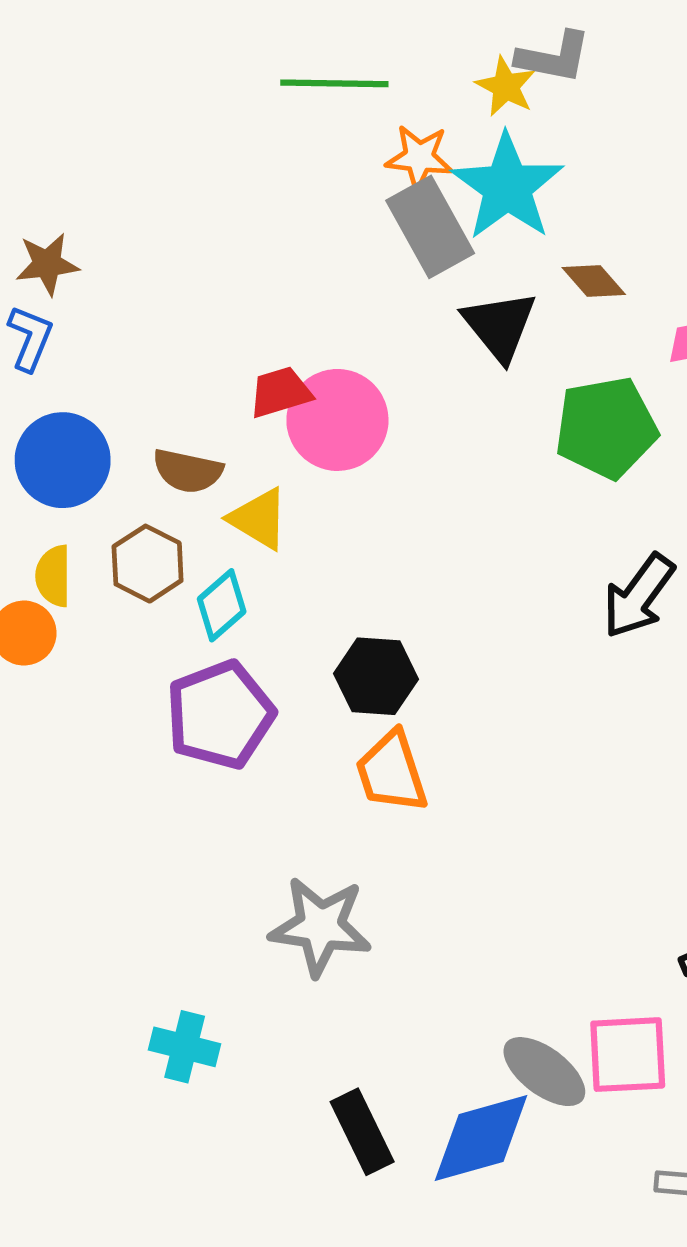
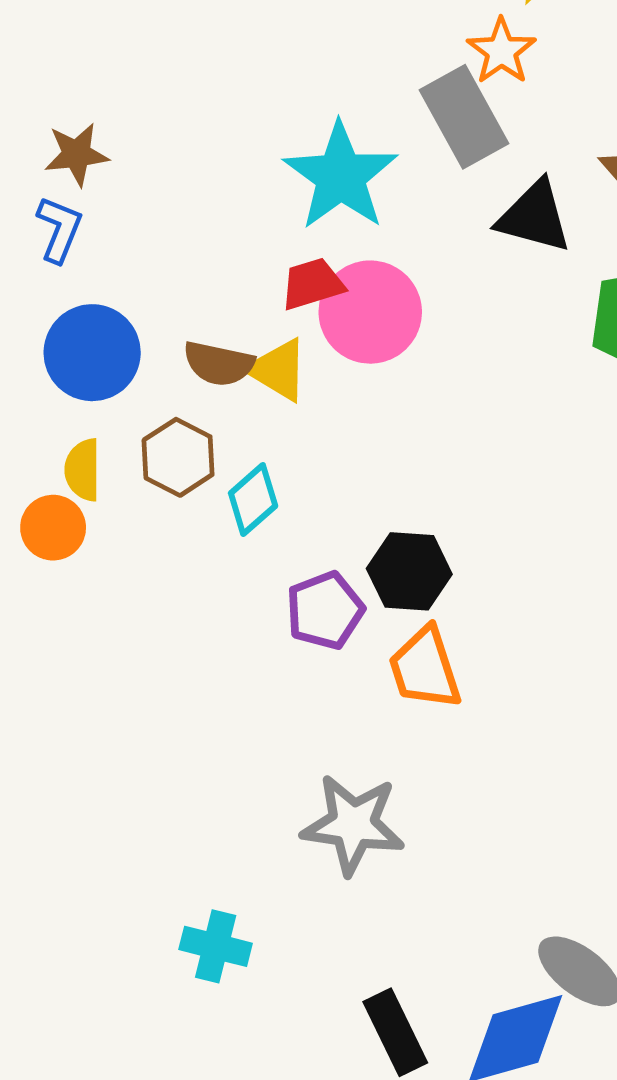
orange star: (419, 157) -> (501, 51), moved, turned 30
cyan star: (507, 187) -> (341, 176), moved
black triangle: (500, 326) -> (534, 217), turned -36
yellow triangle: (259, 519) -> (278, 370), moved
purple pentagon: (220, 715) -> (325, 610), moved, size x0.7

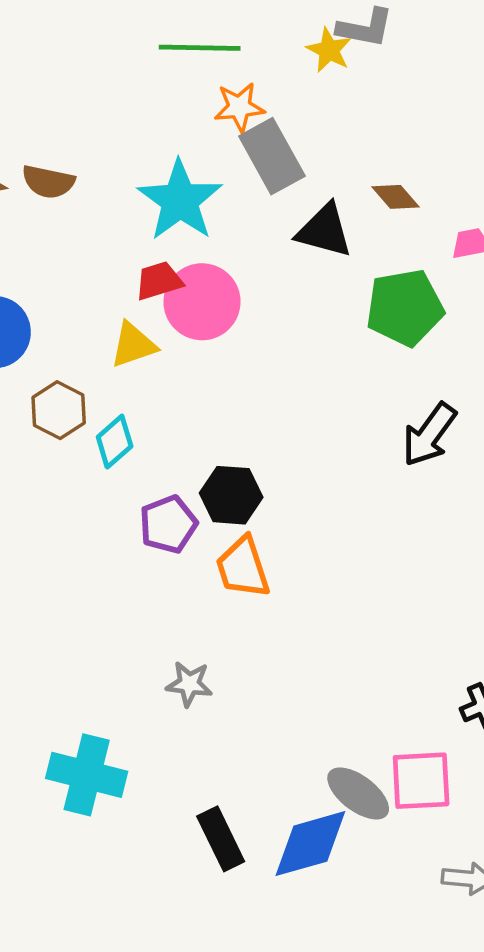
orange star: (501, 51) -> (239, 107), moved, turned 30
brown semicircle: (219, 364) -> (48, 182), moved
yellow triangle: (278, 370) -> (133, 345), turned -50
gray star: (353, 825) -> (189, 684), size x0.6
cyan cross: (216, 946) -> (87, 775), size x1.5

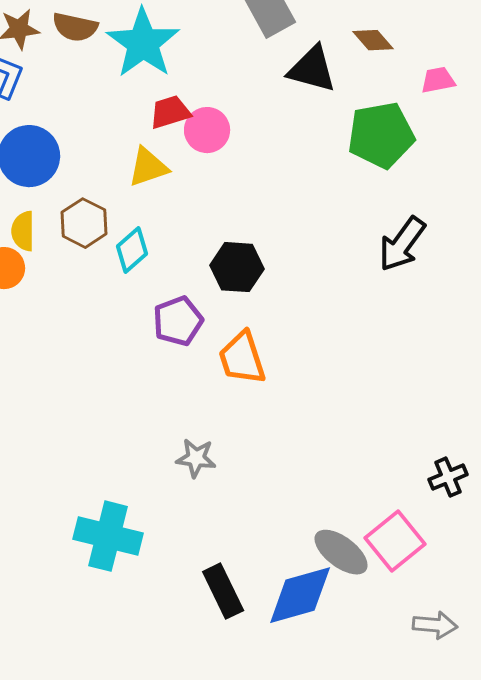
cyan star: (180, 200) -> (143, 43), moved
pink circle: (202, 302) -> (207, 130), size x0.7
black hexagon: (231, 495) -> (237, 267), moved
pink square: (421, 781) -> (395, 541), turned -36

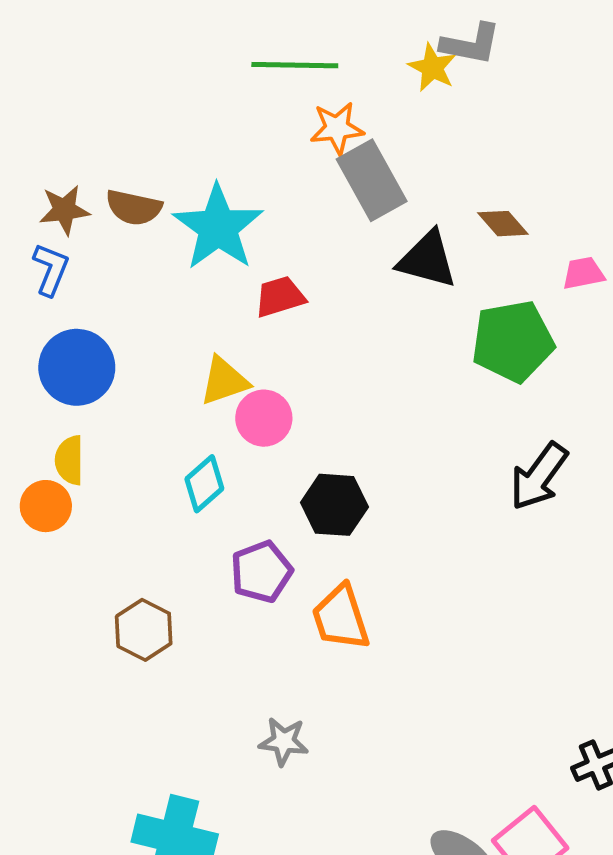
red trapezoid: (170, 112) -> (280, 297), moved
pink circle: (207, 130) -> (264, 418), moved
brown hexagon: (84, 223) -> (144, 630), moved

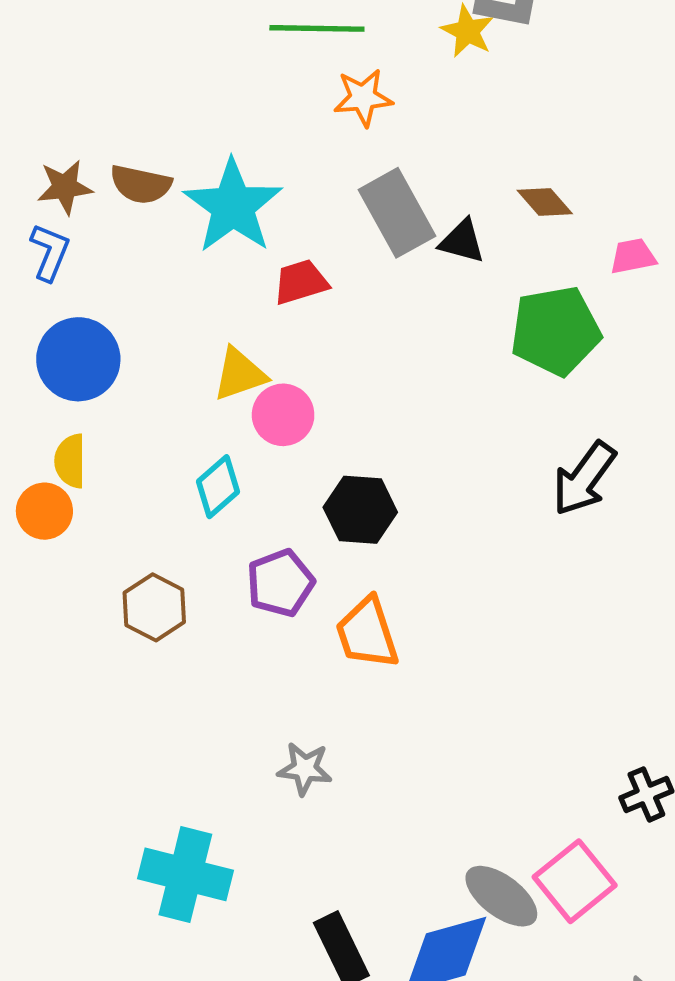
gray rectangle: (372, 180) -> (397, 213), moved
black triangle: (427, 260) -> (462, 241), size x0.7
brown hexagon: (144, 630) -> (154, 607), moved

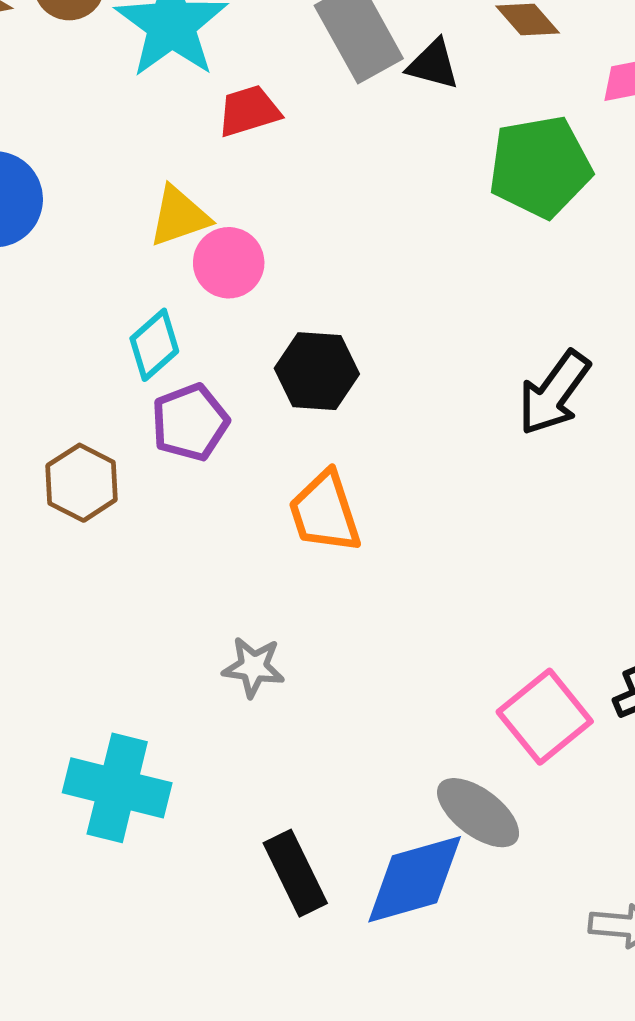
black arrow: (584, 479) -> (554, 393), moved
purple pentagon: (280, 583) -> (190, 422), moved
pink square: (575, 881) -> (545, 717), moved

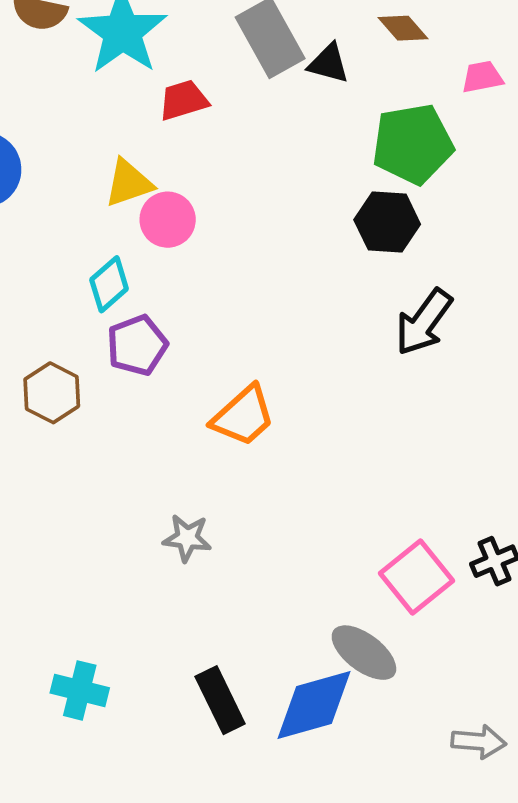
black hexagon: (317, 371) -> (387, 222), moved
orange trapezoid: (325, 512) -> (243, 416), turned -114
cyan cross: (117, 788) -> (80, 690), moved, size x0.7

